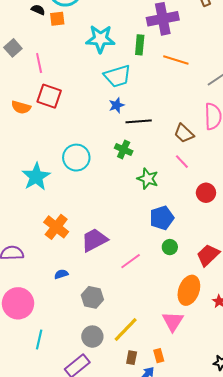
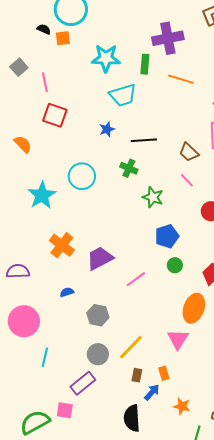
blue star: (117, 105) -> (107, 129), moved
orange semicircle: (21, 107) -> (23, 144), moved, turned -150

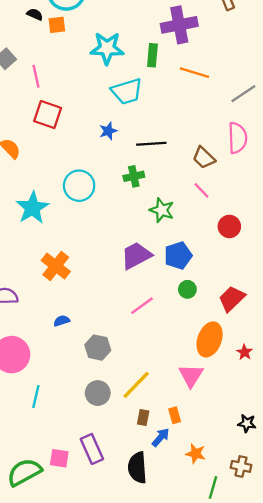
green cross: (129, 168) -> (134, 176), turned -36
purple trapezoid: (100, 258) -> (136, 256), moved
purple rectangle: (83, 383) -> (92, 449), moved, turned -75

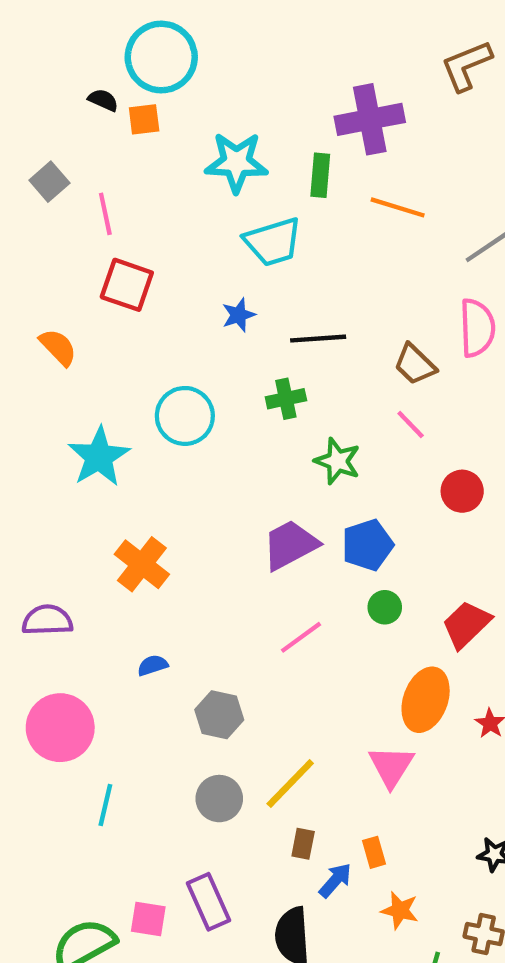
orange rectangle: (175, 415) -> (374, 852), moved

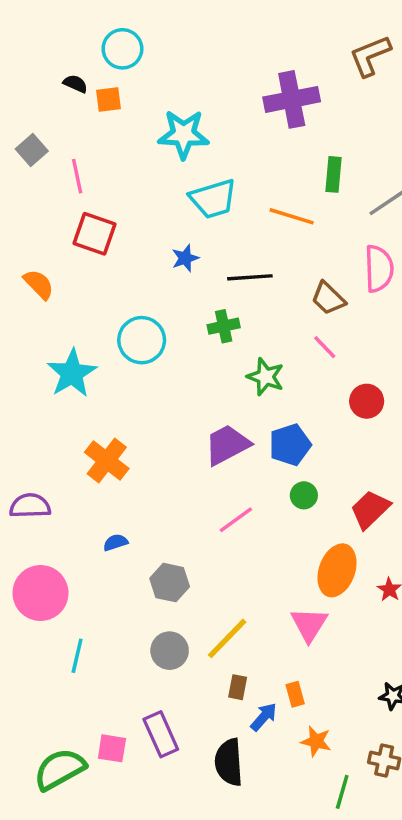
cyan circle: (161, 57) -> (122, 49), size x0.7
green rectangle: (320, 175) -> (334, 174), moved
orange line: (398, 207) -> (292, 216), moved

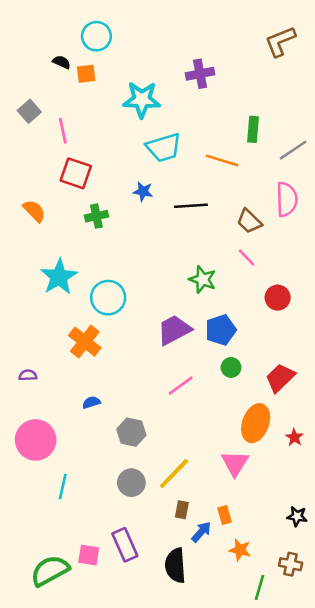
purple cross: (292, 99) -> (200, 74), moved, size x0.7
blue star: (185, 258) -> (143, 191), turned 30
green cross: (224, 326) -> (96, 216), moved
cyan circle: (142, 340) -> (108, 298), moved
purple semicircle: (30, 506) -> (28, 375), size x0.6

